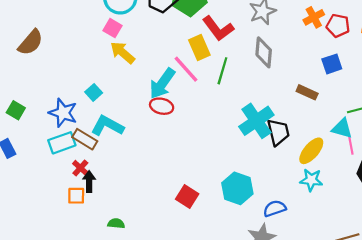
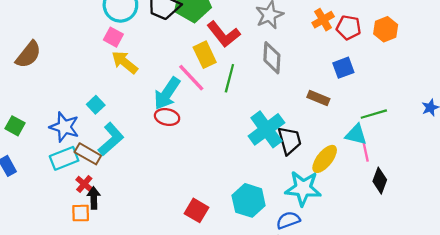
cyan L-shape: (107, 126) -> (111, 139), turned 112
cyan star: (311, 180) -> (303, 188), moved, size x1.5

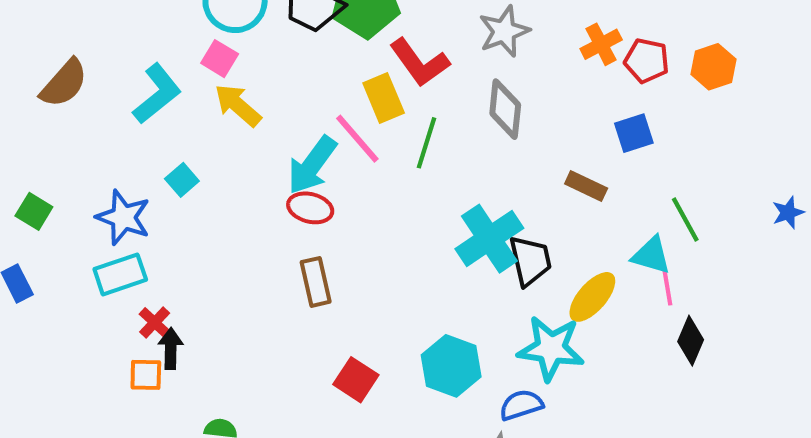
green line: (374, 114) -> (685, 220), turned 75
cyan L-shape: (111, 139) -> (157, 94), moved
brown rectangle: (88, 154) -> (316, 282), moved, turned 45

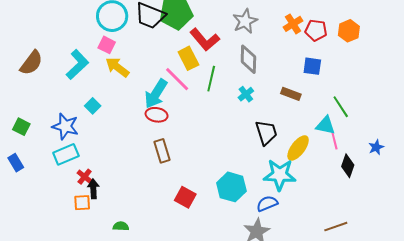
blue square: (634, 133) -> (312, 66), turned 30
blue star: (788, 213) -> (376, 147), moved
cyan cross: (489, 239) -> (246, 94), moved, size x0.5

